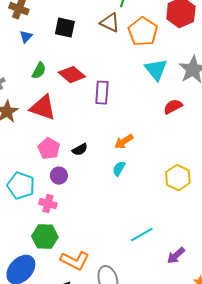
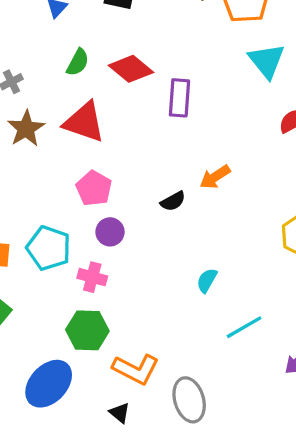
black semicircle: (80, 150) -> (173, 201), moved
cyan semicircle: (119, 169) -> (207, 280), moved

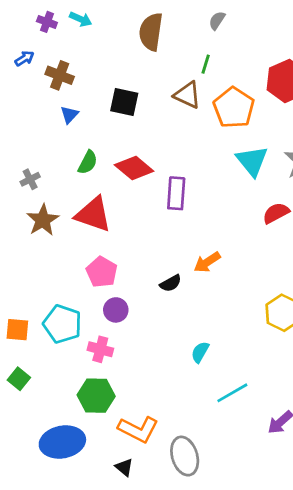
blue ellipse: (49, 384) -> (62, 442), turned 36

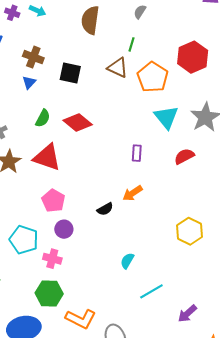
brown cross: (60, 75) -> (33, 57), moved
purple rectangle: (176, 193) -> (137, 153), moved, size x0.7

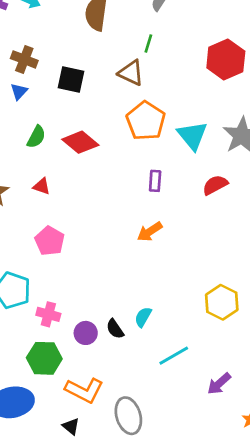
orange pentagon: (153, 77) -> (146, 121), moved
red triangle: (47, 157) -> (42, 186), size x0.5
black semicircle: (105, 209) -> (115, 329), moved, turned 84
purple circle: (64, 229) -> (86, 333), moved
yellow hexagon: (189, 231) -> (222, 302), moved

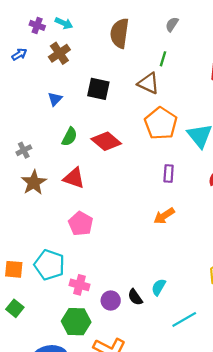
brown cross: (24, 59) -> (59, 53), moved, turned 35
red triangle: (42, 186) -> (74, 178), size x1.5

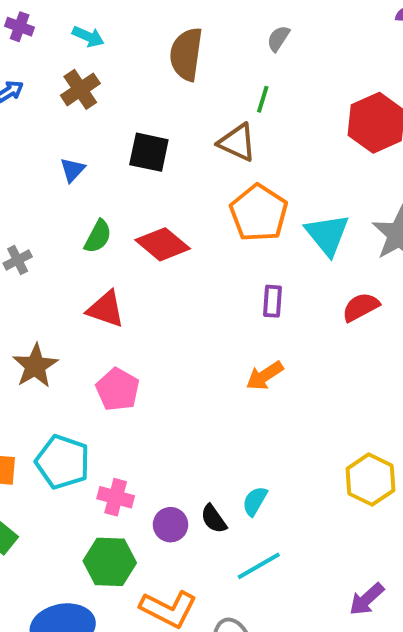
purple cross: (37, 25) -> (20, 27), moved
brown star: (34, 182) -> (35, 366), moved
cyan line: (184, 319) -> (259, 566), moved

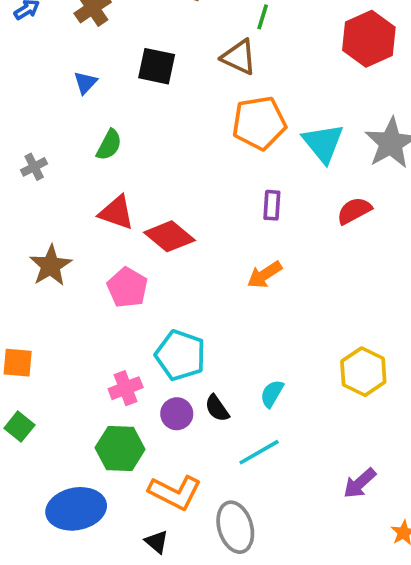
orange pentagon: (259, 213) -> (259, 123), turned 30
red diamond: (163, 244) -> (169, 236), moved
cyan pentagon: (63, 462) -> (180, 355), moved
pink cross: (116, 497) -> (126, 388), turned -36
cyan semicircle: (255, 501) -> (272, 394), moved

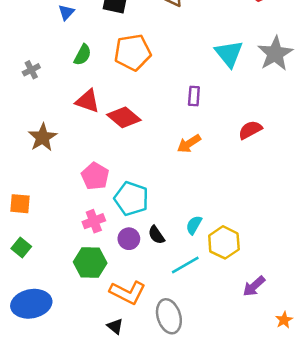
orange pentagon: (259, 123) -> (133, 52), moved
red semicircle: (354, 211) -> (250, 130), moved
pink pentagon: (127, 288) -> (95, 176), moved
yellow hexagon: (363, 372) -> (224, 242), moved
blue ellipse: (76, 509) -> (31, 304), moved

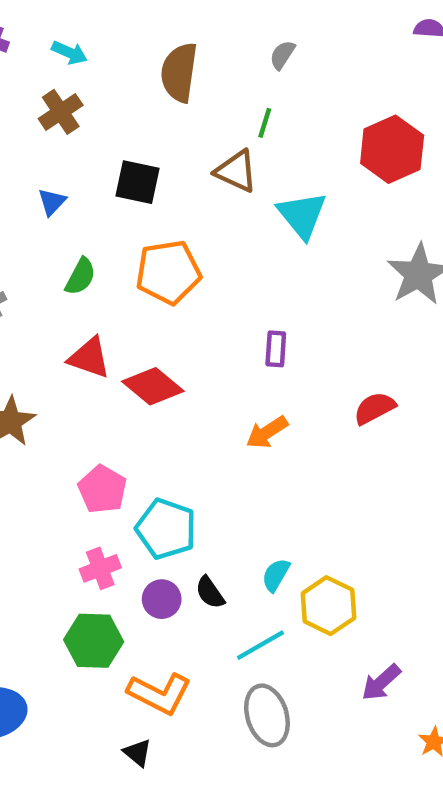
cyan triangle: (229, 54) -> (302, 215), moved
gray ellipse: (169, 316) -> (267, 715), moved

